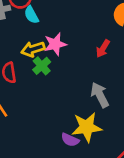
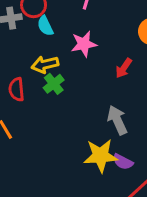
pink star: (55, 44) -> (84, 44), moved
purple semicircle: (70, 140) -> (123, 162), moved

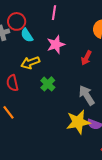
green cross: (54, 84) -> (48, 84), moved

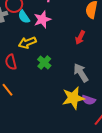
pink star: (56, 44) -> (42, 19), moved

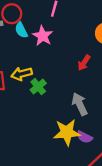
pink star: (42, 19) -> (43, 36), turned -30
yellow arrow: (27, 43) -> (22, 74), moved

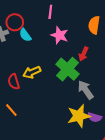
pink star: (43, 36) -> (60, 35), moved
green cross: (38, 87) -> (68, 69), moved, size x1.6

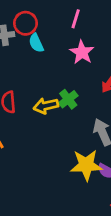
green cross: (68, 69) -> (68, 99), moved, size x0.6
yellow arrow: (32, 72) -> (46, 106), moved

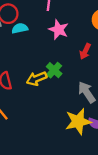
cyan semicircle: (36, 43) -> (20, 28), turned 112

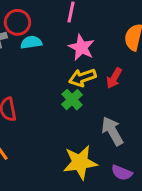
yellow arrow: (37, 79) -> (82, 78), moved
yellow star: (78, 121) -> (80, 162), moved

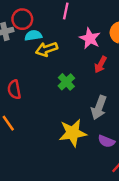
pink star: (81, 47) -> (90, 38), moved
yellow arrow: (82, 78) -> (47, 49), moved
gray arrow: (112, 131) -> (99, 108), turned -130

